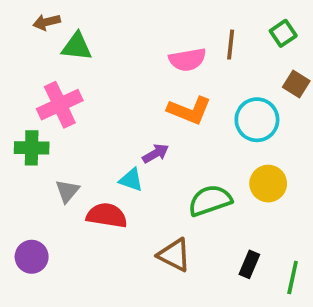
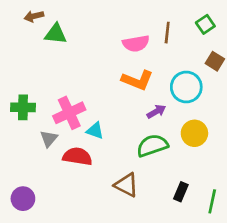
pink cross: (60, 105) -> (69, 113), moved
purple arrow: (156, 154) -> (156, 112), moved
purple circle: (32, 257) -> (23, 199), moved

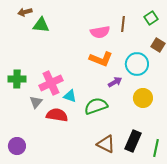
green semicircle: (152, 146) -> (96, 106), moved
brown triangle: (126, 185) -> (106, 144), moved
black rectangle: (181, 192) -> (133, 141), size x1.5

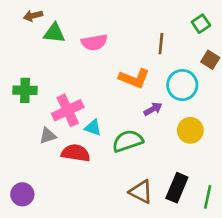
brown line: (123, 24) -> (161, 44), moved
pink semicircle: (100, 32) -> (94, 42), moved
green cross: (17, 79) -> (25, 90), moved
gray triangle: (36, 102) -> (48, 136), turned 32

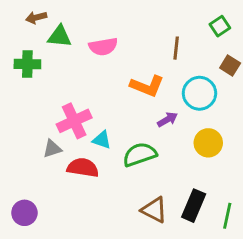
green cross: (25, 90) -> (27, 64), moved

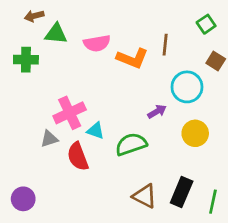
orange L-shape: (147, 86) -> (132, 58), moved
red semicircle: (83, 168) -> (78, 157), turned -120

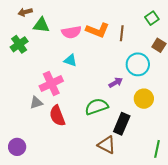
orange L-shape: (132, 58) -> (98, 30), moved
green cross: (26, 60) -> (19, 44), turned -36
cyan triangle: (96, 131) -> (70, 60), moved
black rectangle: (182, 192) -> (122, 124), moved

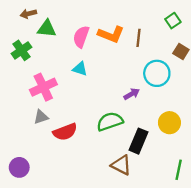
pink semicircle: (71, 32) -> (81, 37), turned 120
pink cross: (51, 84) -> (43, 87), moved
yellow circle: (144, 99) -> (169, 123), moved
red semicircle: (57, 116) -> (65, 132), turned -90

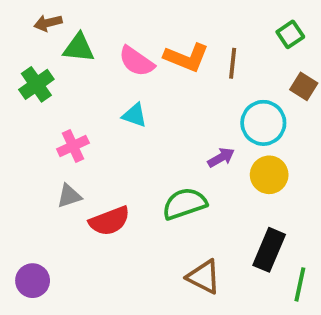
pink semicircle: (81, 37) -> (136, 61), turned -75
pink cross: (43, 87) -> (73, 146), size x0.7
yellow circle: (169, 123) -> (269, 175), moved
black rectangle: (138, 141) -> (269, 250), moved

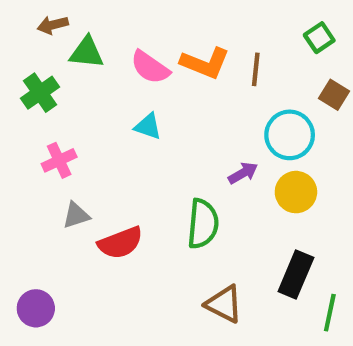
pink cross: (73, 146) -> (59, 160), moved
green semicircle: (185, 204) -> (203, 224), turned 114

